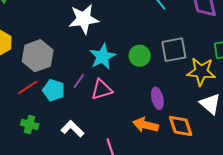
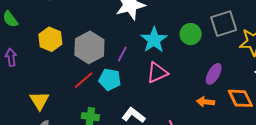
purple line: (79, 81) -> (122, 54), moved
purple ellipse: (157, 98) -> (214, 74), turned 50
orange arrow: (146, 125) -> (205, 102), size x0.7

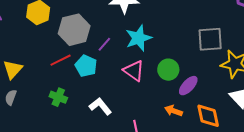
green circle: (191, 34) -> (168, 70), moved
pink triangle: (157, 73) -> (134, 71), turned 45

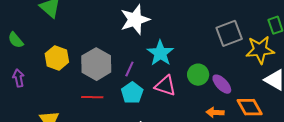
red line: (61, 60) -> (92, 97), turned 45
cyan pentagon: (86, 66) -> (132, 93), moved, turned 30
purple ellipse: (188, 86) -> (222, 84), turned -70

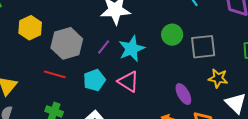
yellow star: (260, 50) -> (218, 78), moved, size x0.7
purple line: (129, 69) -> (104, 47), moved
green circle: (198, 75) -> (172, 35), moved

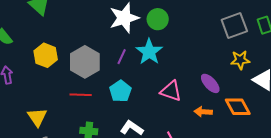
green circle: (172, 35) -> (158, 19), moved
gray square: (203, 47) -> (234, 25), moved
pink triangle: (128, 82) -> (171, 91), moved

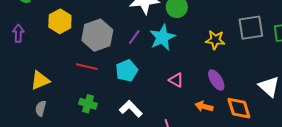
yellow star: (240, 60) -> (215, 40), moved
pink triangle: (171, 91) -> (176, 80), size x0.7
yellow triangle: (37, 117) -> (40, 80), turned 30

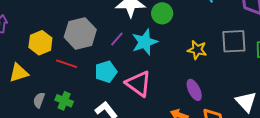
yellow hexagon: (60, 21) -> (40, 43), moved
pink triangle: (176, 80) -> (138, 84), moved, size x1.8
gray semicircle: (41, 108) -> (39, 100), moved

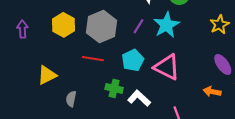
yellow hexagon: (40, 43) -> (63, 25), moved
yellow star: (197, 50) -> (219, 25), turned -30
green cross: (64, 101) -> (114, 88), moved

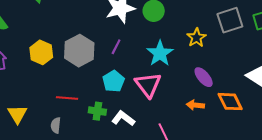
cyan star: (166, 25) -> (160, 53), moved
red line: (93, 59) -> (67, 98), moved
pink triangle: (167, 67) -> (148, 85), turned 32
yellow triangle: (47, 75) -> (17, 114), moved, turned -30

